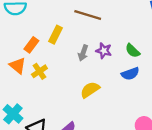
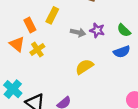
orange rectangle: (31, 45) -> (30, 25), turned -64
gray arrow: (83, 53) -> (78, 32), turned -96

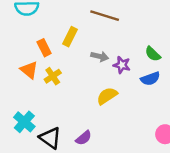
purple star: (97, 30) -> (122, 65), moved

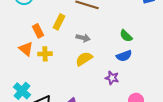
purple star: (122, 65) -> (112, 78), moved
yellow cross: (53, 76) -> (45, 54), turned 32
yellow semicircle: (107, 96) -> (84, 59), moved

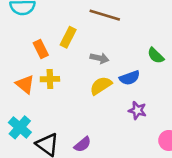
orange triangle: (26, 49) -> (25, 84), moved
blue semicircle: (124, 56) -> (130, 78), moved

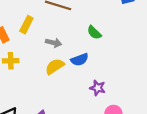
green semicircle: (156, 56) -> (94, 33), moved
purple star: (137, 110) -> (98, 88), moved

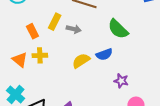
green semicircle: (94, 33) -> (118, 29), size x1.5
gray arrow: (54, 43) -> (74, 29), moved

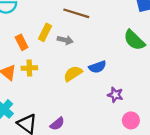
green semicircle: (118, 29) -> (134, 40), moved

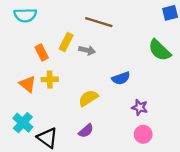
yellow semicircle: (73, 74) -> (88, 98), moved
pink circle: (131, 120) -> (143, 134), moved
purple semicircle: (57, 124) -> (86, 131), moved

